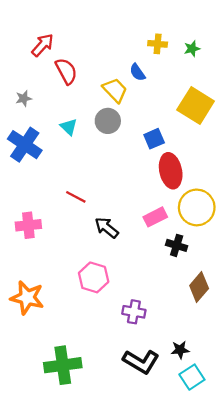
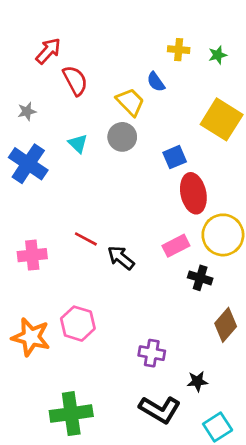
red line: (76, 197) -> (86, 239), moved
pink hexagon: (94, 277) -> (78, 324), moved
black star: (180, 350) -> (197, 381), moved

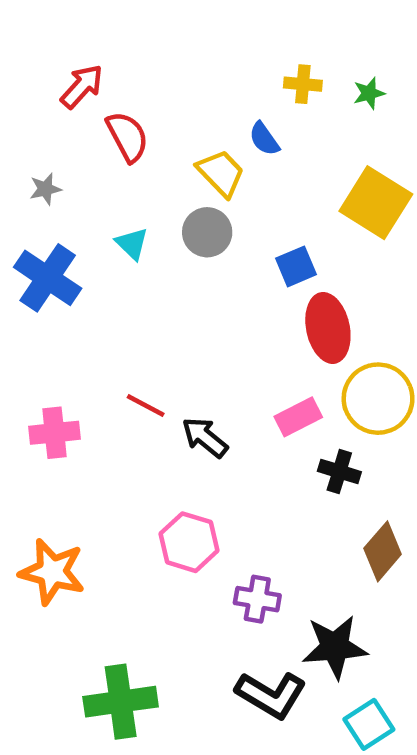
pink hexagon: (78, 324) -> (189, 542), moved
black star: (197, 381) -> (335, 647), size x1.8

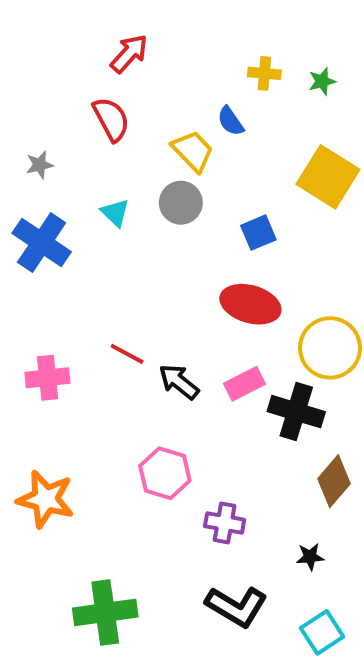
red arrow: (82, 86) -> (129, 54), moved
red ellipse: (328, 328) -> (250, 304), moved, turned -62
pink rectangle: (298, 417) -> (244, 384), moved
black cross: (339, 472) -> (296, 412), size x1.5
black star: (335, 647) -> (310, 557), moved, size x0.5

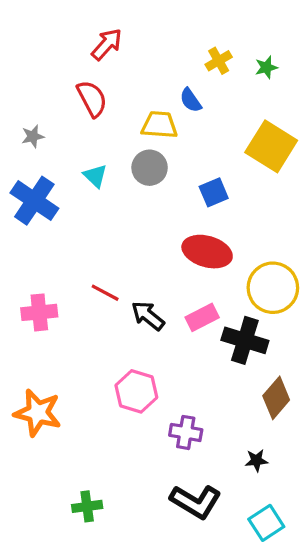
yellow cross: (264, 73) -> (219, 61), turned -35
yellow trapezoid: (193, 151) -> (159, 125), turned -42
green cross: (105, 612) -> (87, 506), size x0.6

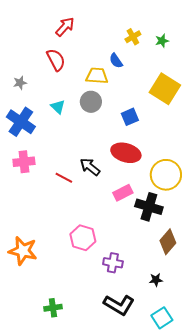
pink cross: (39, 312) -> (24, 162), moved
black arrow: (148, 316) -> (90, 167), moved

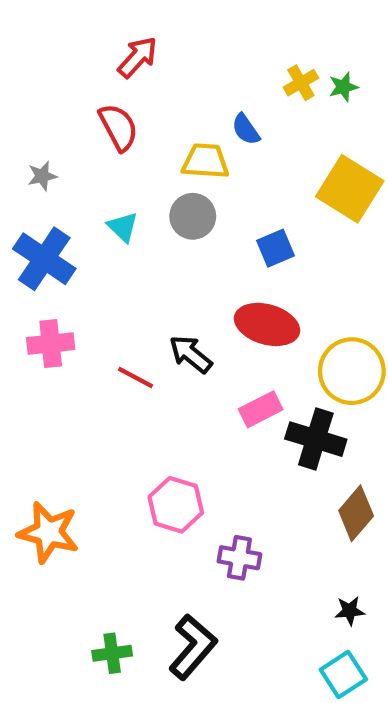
yellow cross: (133, 37) -> (301, 83), moved
black star: (156, 280) -> (350, 611), moved
black L-shape: (119, 305) -> (193, 647), moved, turned -80

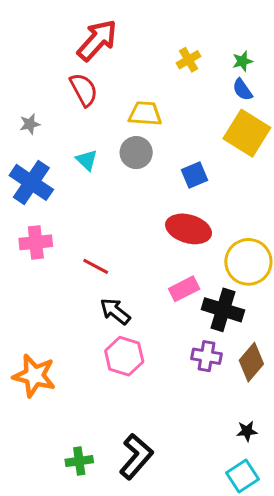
red arrow: (138, 57) -> (97, 40), size x1.4
yellow cross: (301, 83) -> (189, 60), moved
blue semicircle: (246, 129) -> (242, 90), moved
black arrow: (191, 354) -> (115, 311), moved
purple cross: (239, 558) -> (207, 356), moved

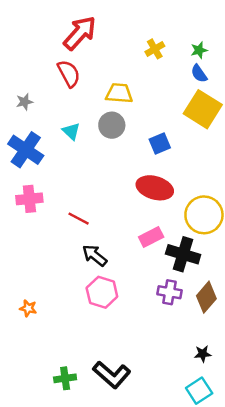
orange star: (34, 376) -> (28, 308), size x0.5
black L-shape: (136, 457) -> (112, 375), turned 90

